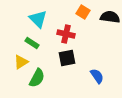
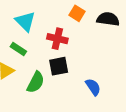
green semicircle: (37, 78) -> (36, 82), moved

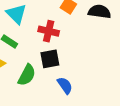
blue semicircle: (93, 87) -> (65, 85), moved

